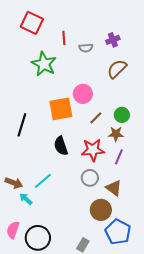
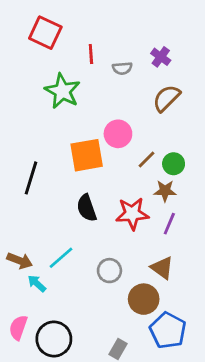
purple cross: (113, 40) -> (161, 57), turned -32
brown line: (96, 118) -> (146, 159), moved
gray circle: (90, 178) -> (109, 271), moved

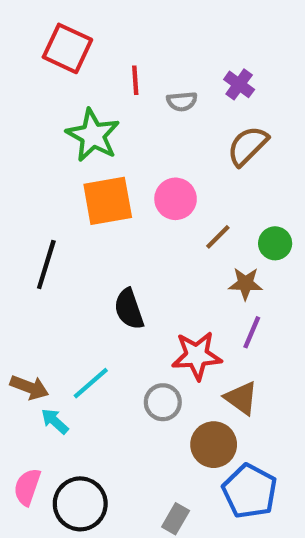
orange square: (87, 155) -> (108, 201), moved
green circle: (174, 164) -> (275, 243), moved
red star: (132, 214) -> (197, 356), moved

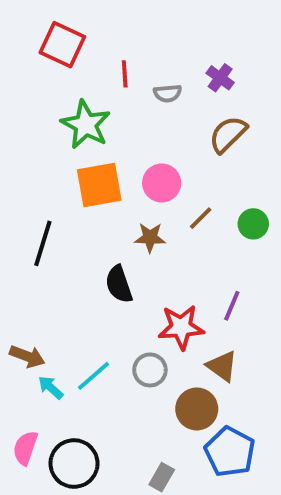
brown star: (245, 284) -> (150, 238), moved
cyan line: (91, 383) -> (93, 376), moved

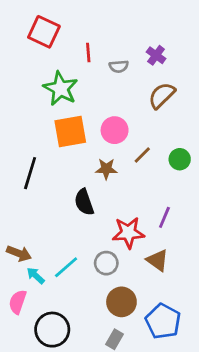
brown circle: (197, 409) -> (121, 302), moved
pink semicircle: (25, 448) -> (18, 302), moved

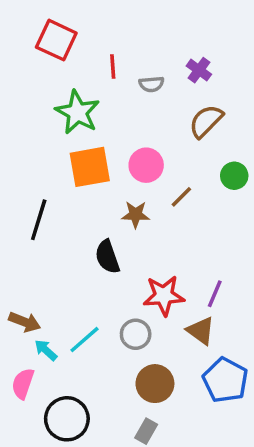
green circle: (180, 159) -> (234, 176), moved
purple line: (164, 217) -> (215, 294), moved
blue pentagon: (163, 321) -> (225, 380), moved

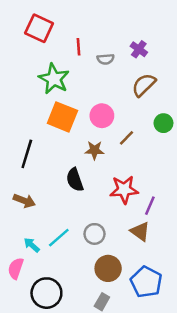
orange square: (90, 167) -> (62, 117), turned 32
red star: (164, 296) -> (124, 190), moved
brown arrow: (25, 322) -> (24, 201), moved
blue pentagon: (225, 380) -> (146, 282), moved

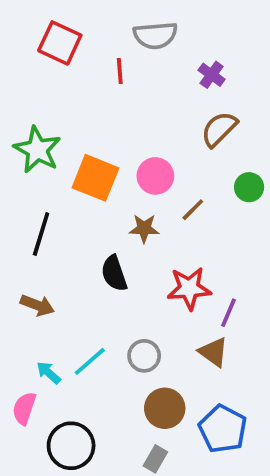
gray semicircle: (106, 59) -> (155, 35), moved, size x1.6
green star: (54, 79) -> (37, 150), moved

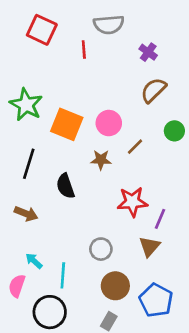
black semicircle: (114, 273) -> (65, 186), moved
brown triangle: (213, 352) -> (149, 246), turned 35
cyan line: (90, 361) -> (63, 275), moved, turned -45

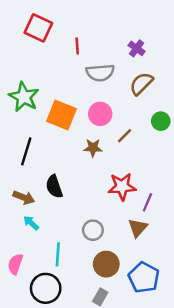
gray semicircle: (109, 25) -> (100, 73), moved
black semicircle: (65, 186) -> (54, 187), moved
cyan arrow: (34, 261) -> (31, 223), moved

